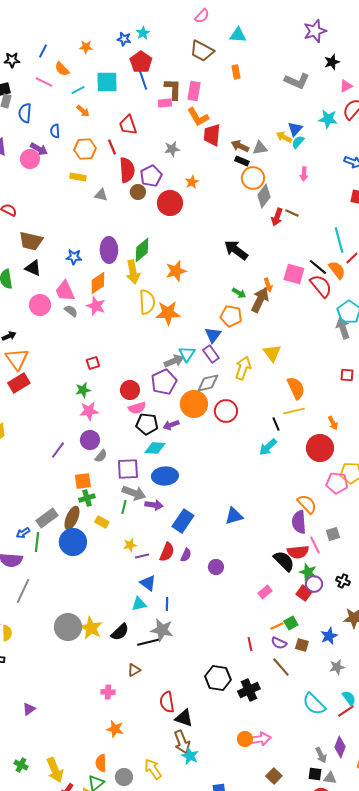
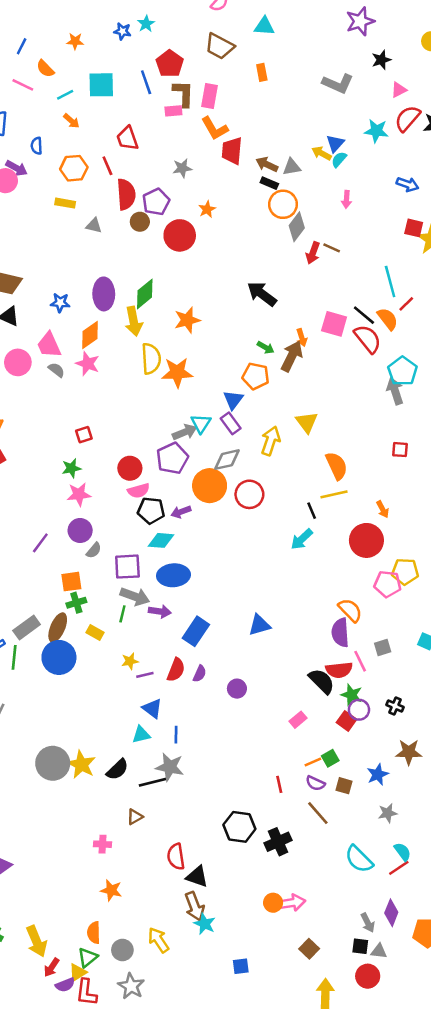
red pentagon: (141, 62) -> (170, 64), moved

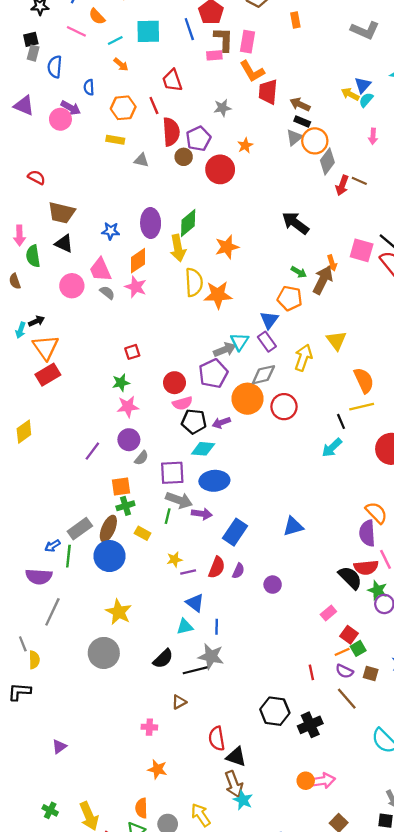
gray triangle: (292, 167) -> (294, 137), moved, turned -30
red square: (347, 721) -> (349, 635), moved
yellow star: (81, 765) -> (119, 612), moved

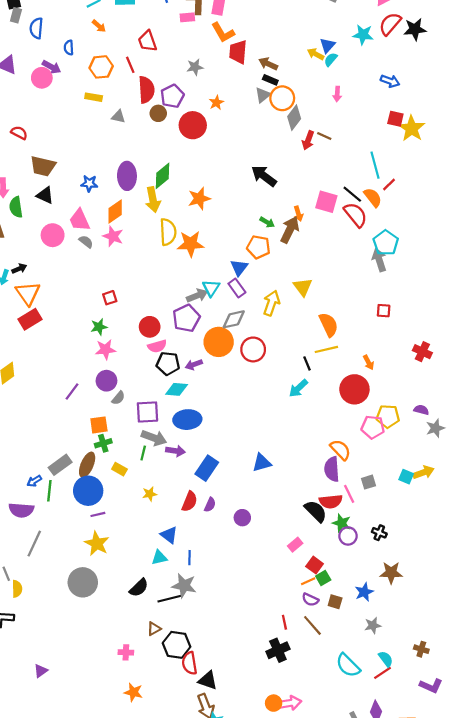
purple line: (188, 572) -> (98, 514), moved
red line: (311, 672) -> (284, 622), moved
black hexagon: (275, 711) -> (177, 645), moved

